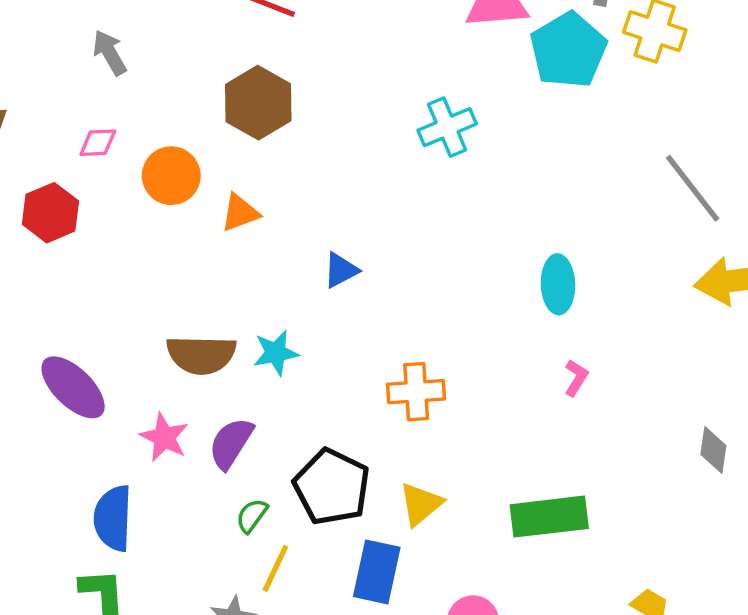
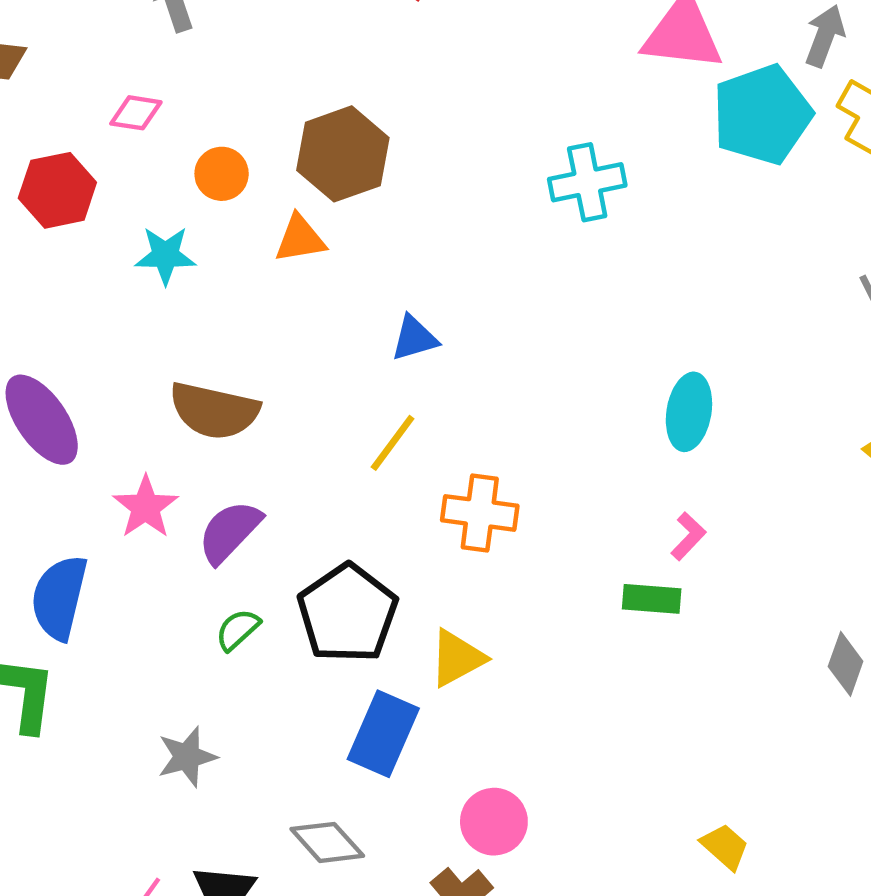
brown hexagon: (258, 103) -> (343, 154), moved
orange circle: (171, 176) -> (222, 174), size x0.7
cyan star: (276, 353) -> (165, 255), moved
green rectangle: (549, 517) -> (652, 599), moved, size x0.6
yellow line: (275, 568) -> (393, 443), moved

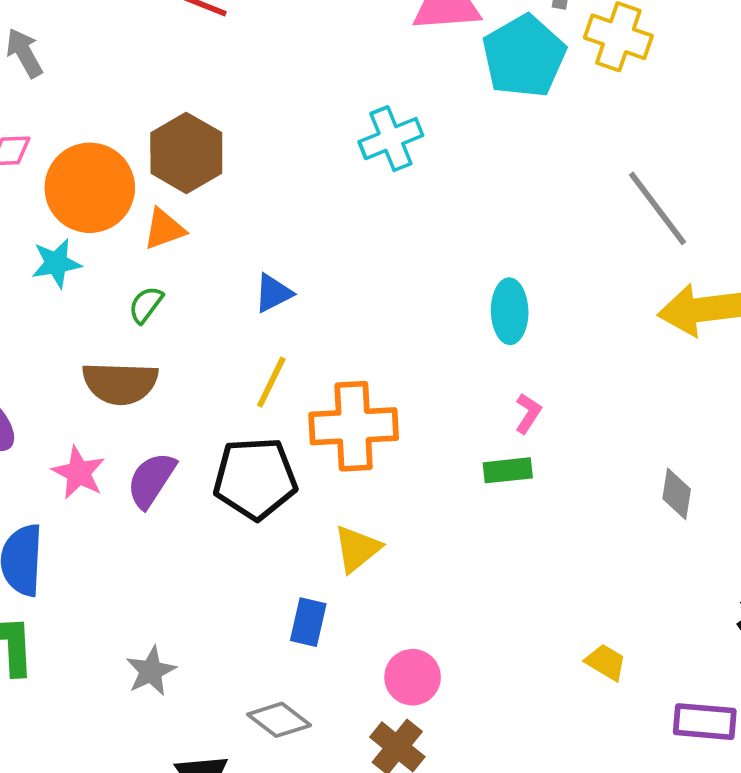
orange circle: (222, 174) -> (90, 188), size x2.0
orange cross: (480, 513) -> (354, 426), size x1.4
black pentagon: (348, 613) -> (255, 478), moved, turned -30
green semicircle: (238, 630) -> (146, 305), moved
blue rectangle: (383, 734) -> (308, 622), size x0.7

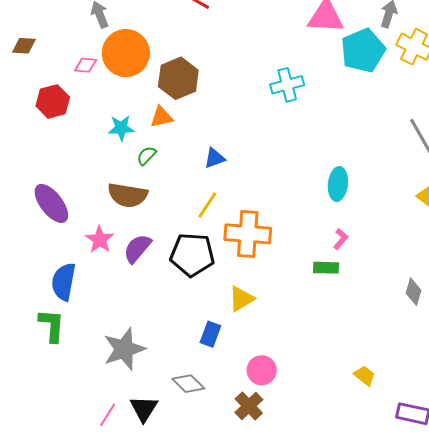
orange circle: (90, 188) -> (126, 53), moved
cyan star: (56, 263) -> (121, 128), moved
gray star: (151, 671) -> (124, 349), size x1.6

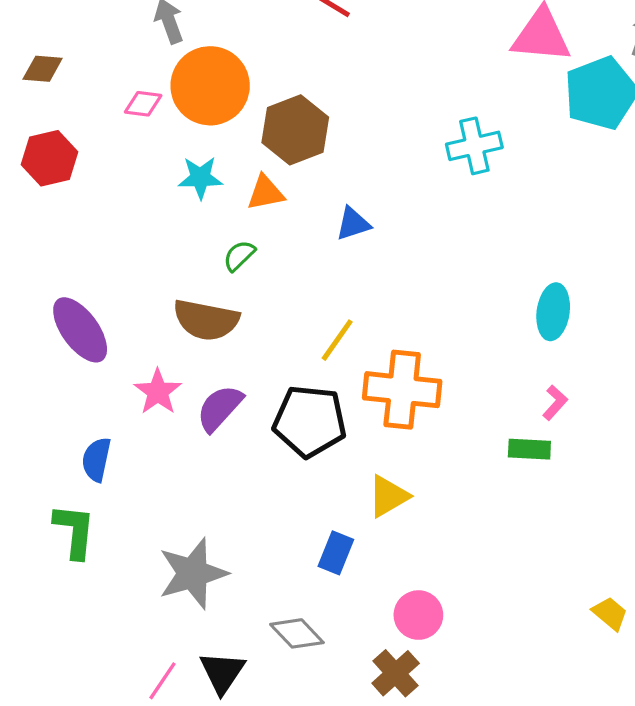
red hexagon: (53, 101) -> (49, 158), moved
cyan star: (121, 128) -> (200, 178), moved
blue triangle: (214, 158) -> (353, 224), moved
blue semicircle: (64, 282) -> (96, 459), size x0.7
yellow trapezoid: (365, 376) -> (610, 614), moved

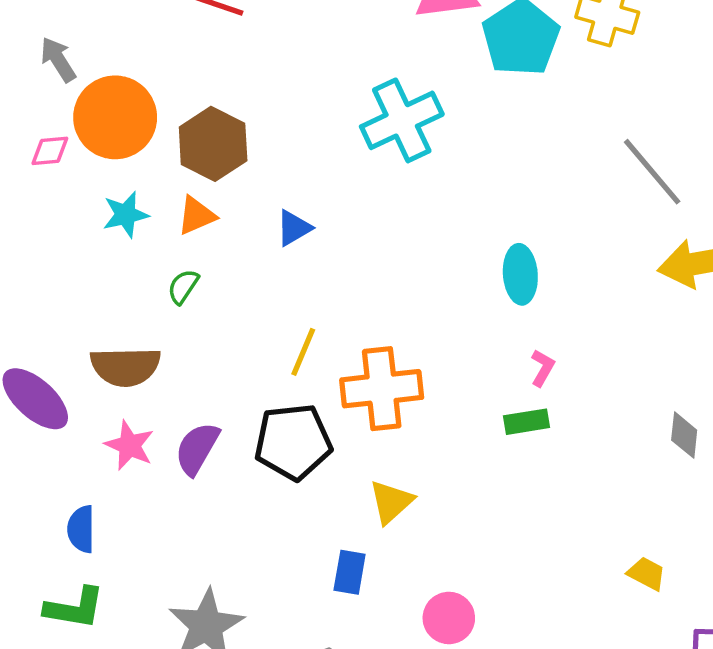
cyan cross: (474, 146) -> (402, 120), size x1.4
brown semicircle: (206, 320) -> (125, 367), moved
green L-shape: (75, 531) -> (74, 608), turned 106

